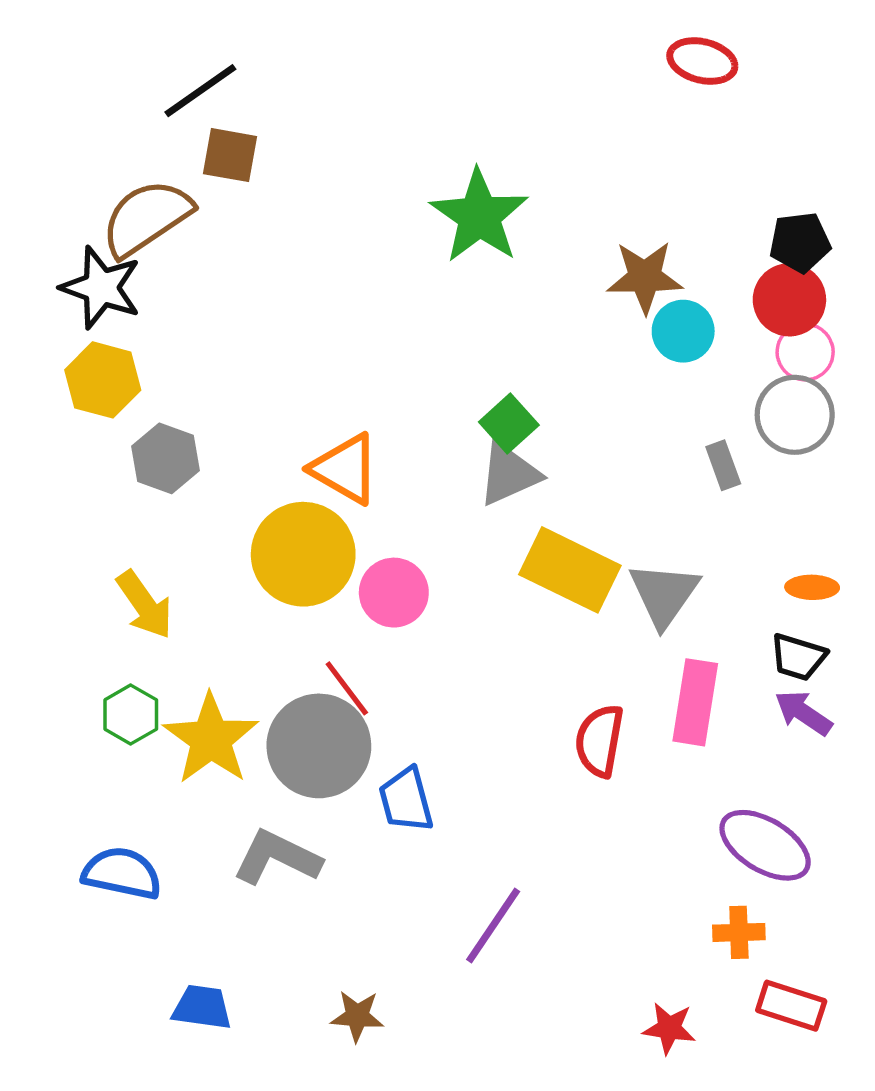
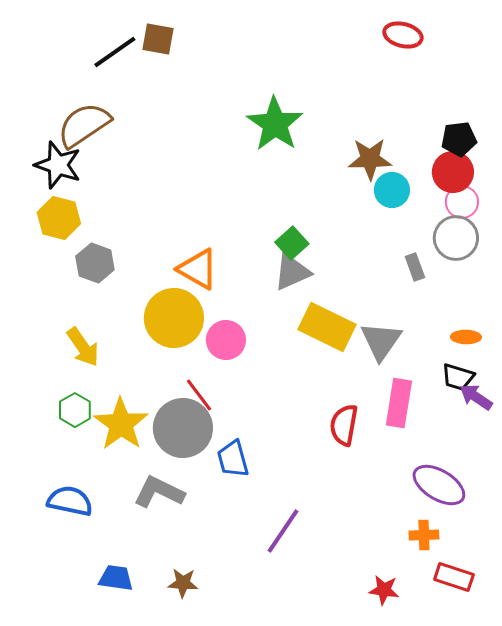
brown square: (230, 155) -> (158, 39), moved
purple arrow: (803, 713) -> (476, 397), moved
brown star: (357, 1016) -> (183, 583), moved

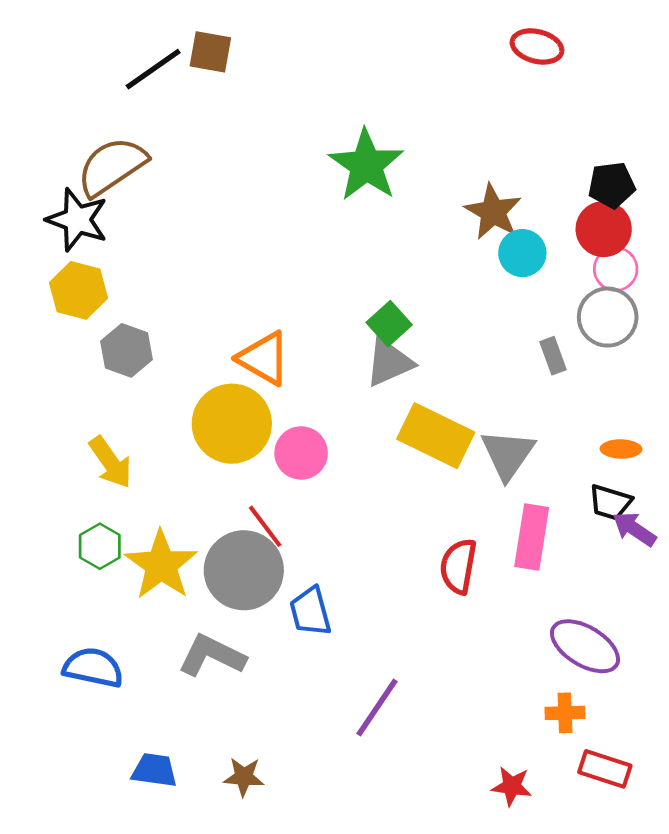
brown star: (370, 159) -> (493, 212), turned 30

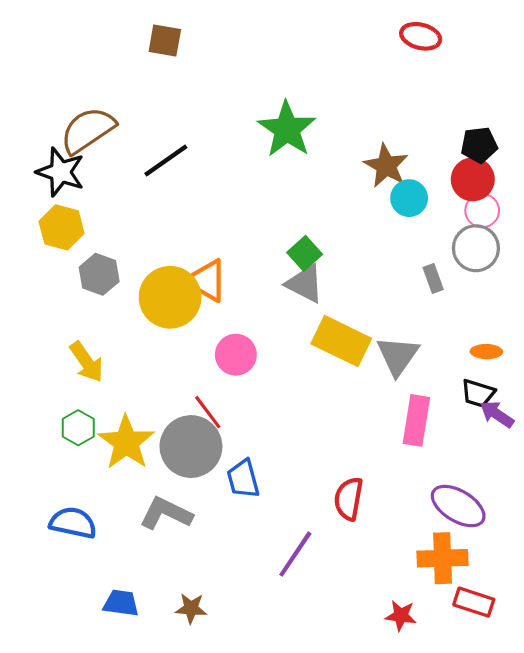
black line: (153, 69) -> (166, 161), moved
gray triangle: (389, 362) -> (305, 284), turned 51
yellow circle: (232, 424) -> (170, 297), moved
red semicircle: (458, 566) -> (349, 499), moved
orange cross: (565, 713) -> (443, 558), size x1.6

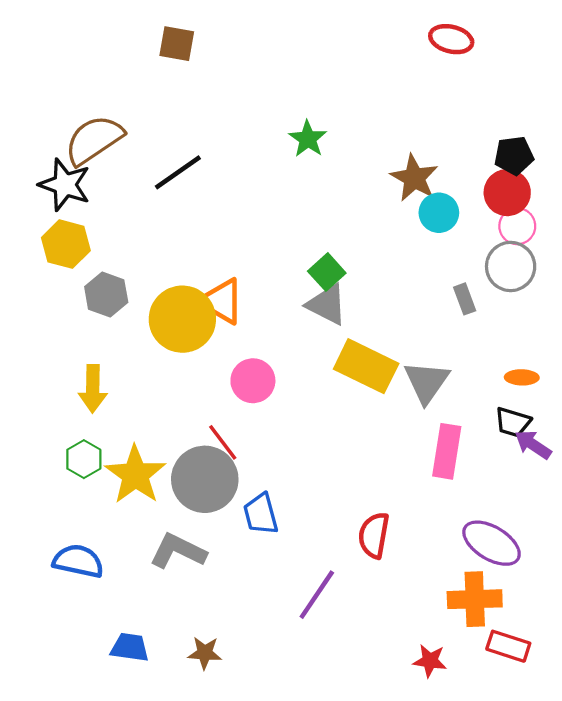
green star: (287, 129) -> (308, 139), size x0.6
yellow arrow: (87, 362) -> (93, 389), turned 36

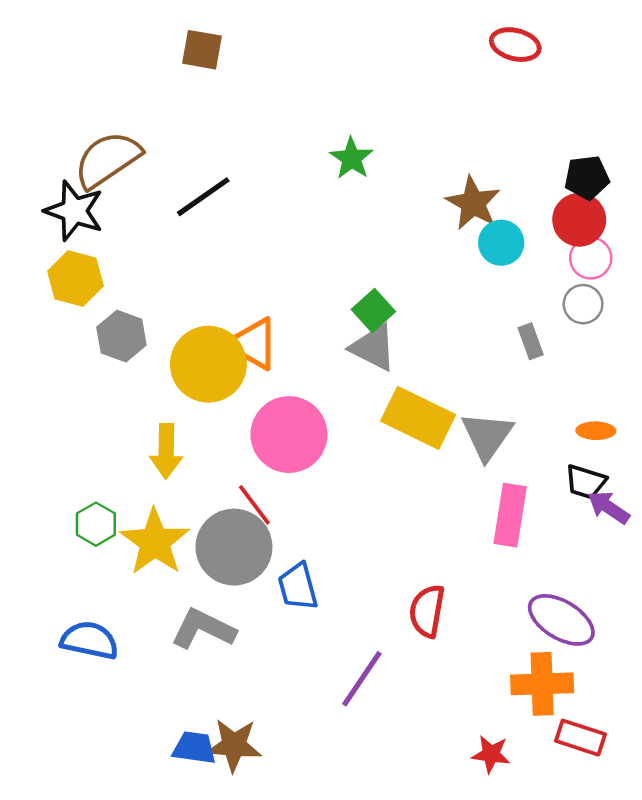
gray circle: (511, 266) -> (583, 304), size x0.7
pink circle: (253, 381) -> (289, 435), size x1.5
yellow arrow: (93, 389) -> (166, 451), moved
blue trapezoid: (130, 647) -> (194, 748), moved
brown star: (205, 653) -> (234, 745), size x1.4

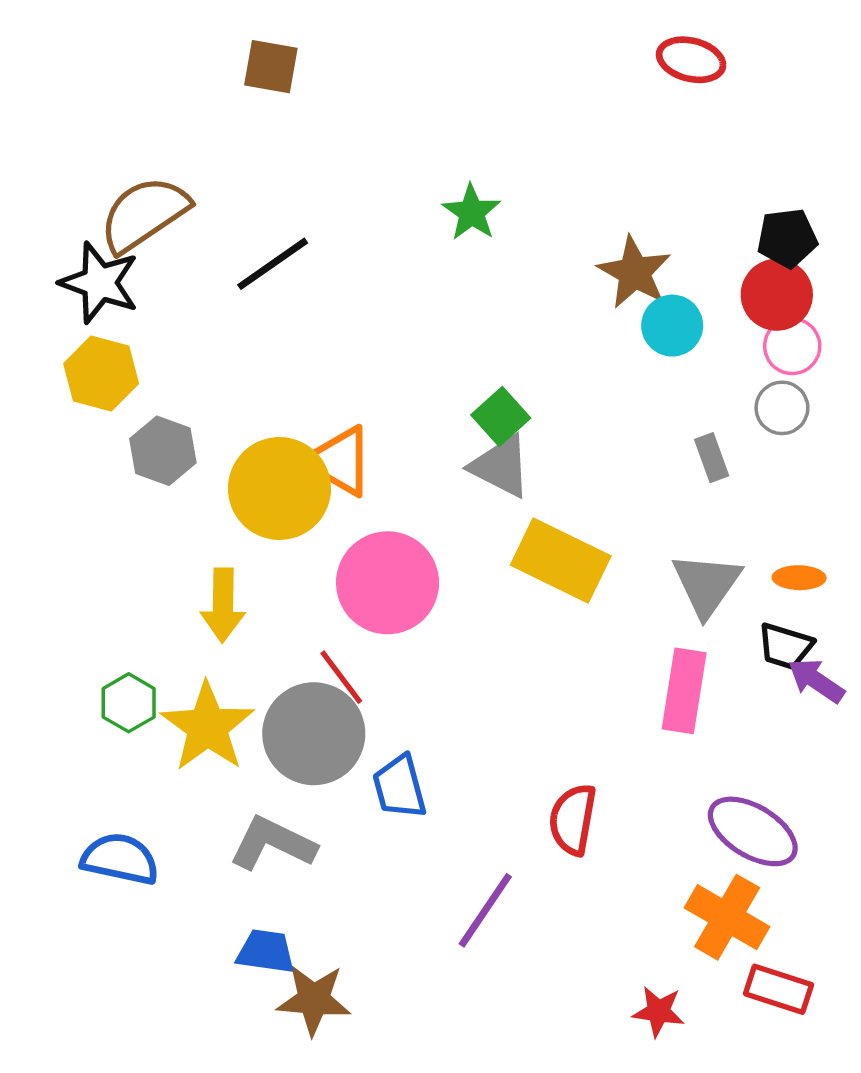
gray triangle: (487, 436) -> (706, 585), moved
orange cross: (542, 684) -> (727, 917), turned 32
blue trapezoid: (194, 748) -> (266, 952), moved

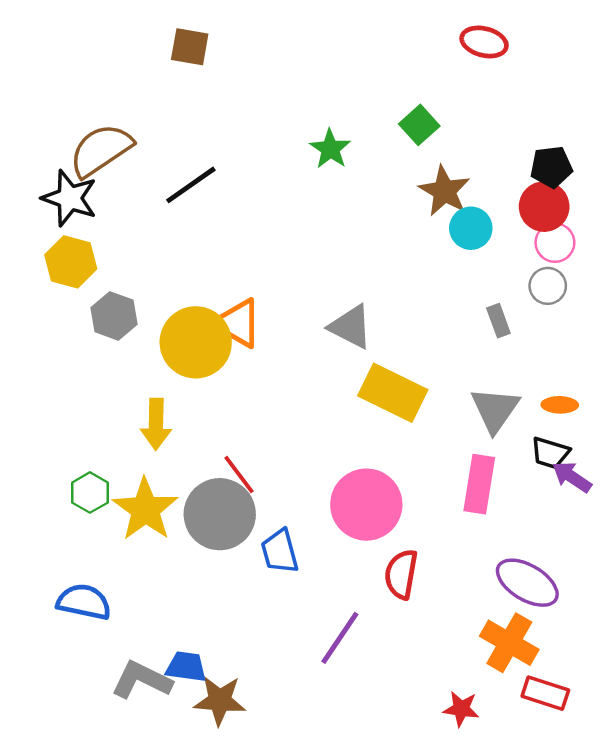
green square: (501, 416) -> (419, 125), moved
pink circle: (388, 583) -> (366, 505), moved
gray L-shape: (273, 843) -> (142, 680), moved

